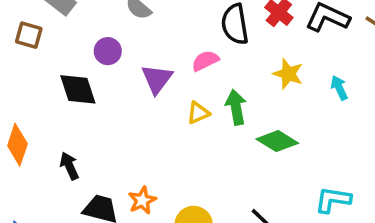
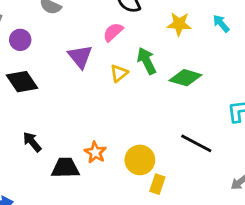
purple circle: (108, 51) -> (20, 40), moved

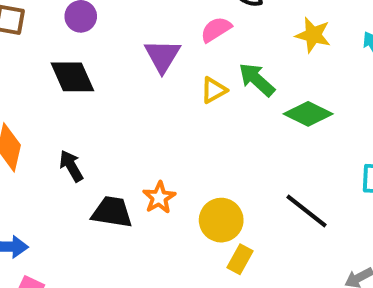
green arrow: (147, 61) -> (257, 80), turned -32

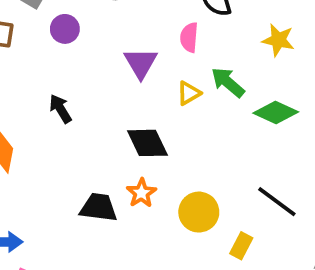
pink semicircle: (216, 29) -> (189, 37), turned -52
black diamond: (72, 77) -> (147, 143), moved
black arrow: (71, 166) -> (60, 109), moved
yellow rectangle: (240, 259) -> (241, 246), moved

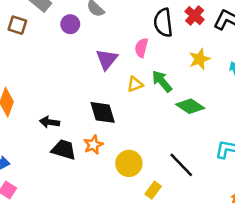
purple circle: (65, 29) -> (70, 24), moved
yellow star: (278, 40) -> (200, 59), turned 30
black arrow: (60, 109) -> (50, 122), moved, turned -60

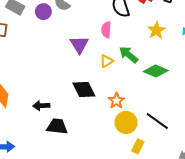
purple circle: (70, 24) -> (43, 12), moved
orange star: (93, 145) -> (116, 101), moved
yellow circle: (129, 163) -> (126, 122), moved

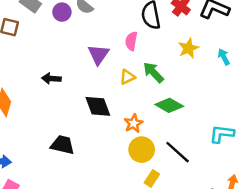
green diamond: (156, 71) -> (169, 105), moved
black arrow: (41, 106) -> (51, 79), moved

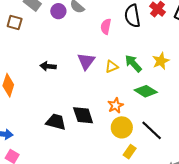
pink semicircle: (131, 41) -> (106, 26), moved
yellow star: (188, 48) -> (161, 61), moved
purple triangle: (99, 55) -> (86, 61), moved
black diamond: (98, 106) -> (83, 115), moved

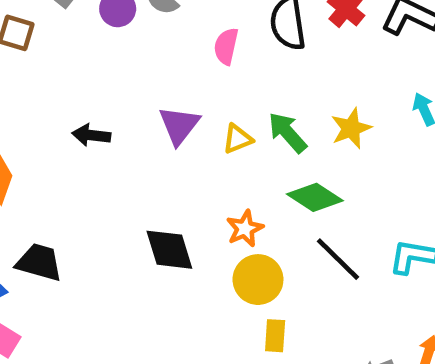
black trapezoid: (56, 122) -> (39, 262), moved
black line: (152, 130) -> (338, 259), moved
yellow rectangle: (130, 152) -> (275, 336), turned -32

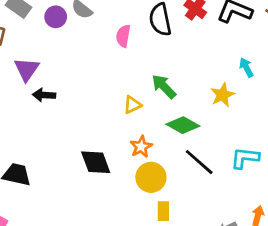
purple triangle: (179, 125) -> (27, 69), moved
yellow star: (351, 128) -> (222, 95), moved
yellow triangle: (238, 139) -> (132, 105), moved

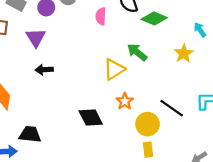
purple triangle: (27, 69) -> (36, 38), moved
yellow triangle: (132, 105) -> (114, 69), size x1.5
green diamond: (183, 125) -> (154, 18), moved
yellow circle: (151, 177) -> (147, 124), moved

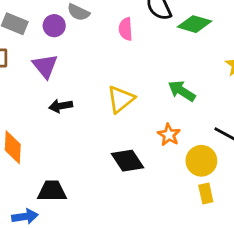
green arrow: (137, 52) -> (182, 91), moved
yellow triangle: (114, 69) -> (121, 99), moved

